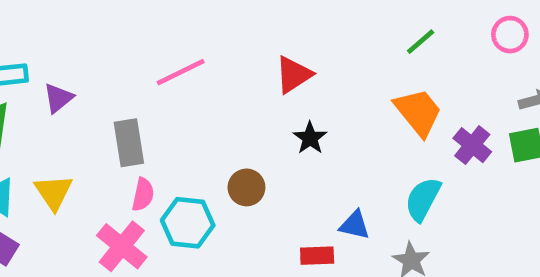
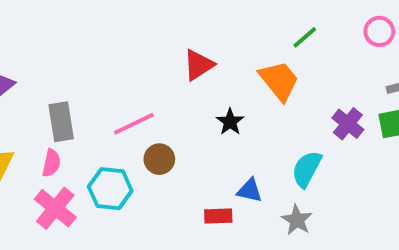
pink line: (181, 72) -> (134, 124), moved
orange trapezoid: (418, 112) -> (279, 81), moved
black star: (310, 138) -> (230, 122), moved
pink semicircle: (143, 195) -> (51, 163), moved

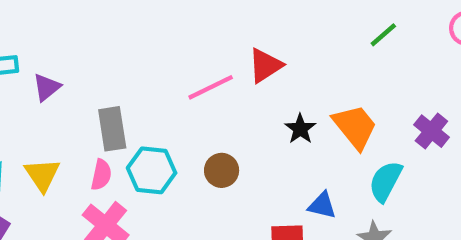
orange trapezoid: (279, 81) -> (355, 127), moved
pink line: (134, 124) -> (211, 87), moved
cyan hexagon: (110, 189) -> (152, 170), moved

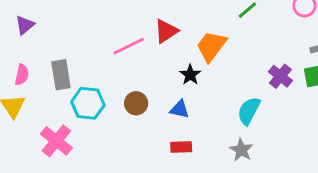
purple triangle: (47, 87) -> (25, 25), moved
orange trapezoid: (355, 127) -> (211, 46), moved, turned -104
pink semicircle: (101, 175) -> (22, 75), moved
blue triangle: (322, 205) -> (180, 109), moved

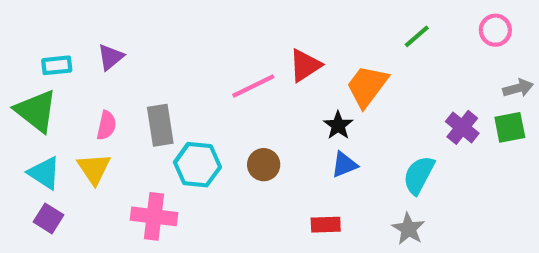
blue triangle: (180, 109) -> (344, 165), moved, turned -35
pink cross: (56, 141) -> (154, 216), turned -32

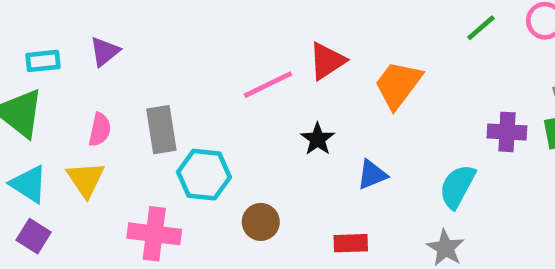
green line: (417, 36) -> (481, 28), moved
black star: (338, 125) -> (318, 139), moved
purple cross: (462, 127) -> (507, 132), turned -36
brown circle: (264, 165) -> (261, 222), moved

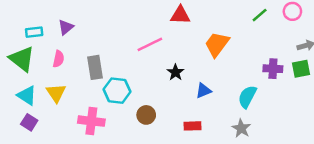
red triangle: (327, 61) -> (180, 15), moved, turned 35
pink semicircle: (100, 130) -> (58, 59), moved

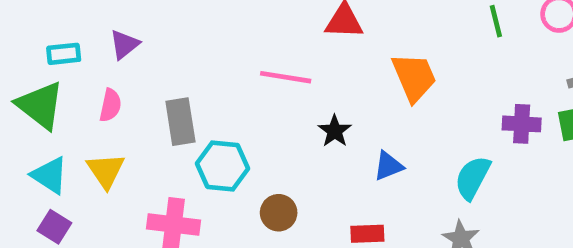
green line: (260, 15) -> (496, 21), turned -63
pink line: (150, 44) -> (286, 77), turned 35
orange trapezoid: (217, 44) -> (414, 77), turned 120

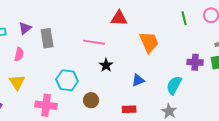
gray rectangle: (180, 122) -> (47, 38), moved
black star: (335, 131) -> (106, 65), moved

